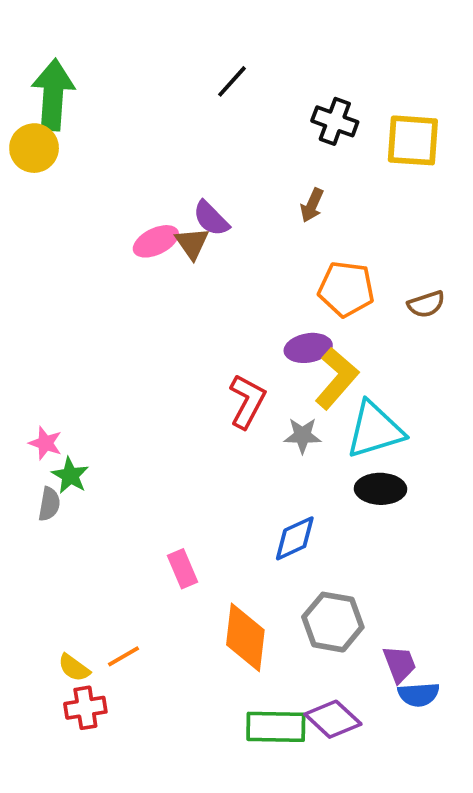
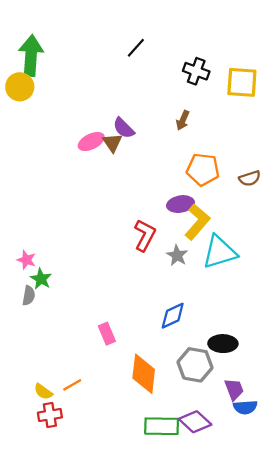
gray star: (302, 436) -> (177, 255), turned 30
black ellipse: (381, 489) -> (223, 344), moved

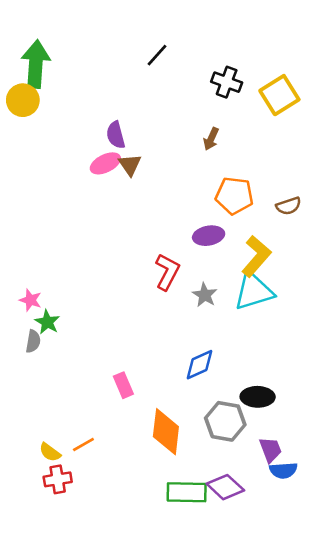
yellow square: (242, 82) -> (279, 95), turned -36
purple semicircle: (124, 128) -> (116, 135), moved, turned 30
yellow L-shape: (197, 222) -> (256, 256), moved

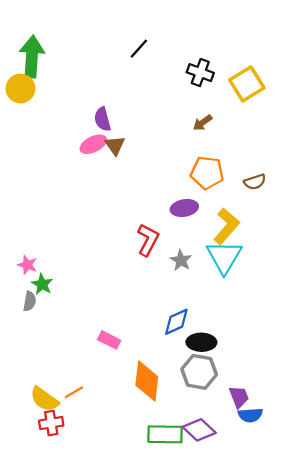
brown arrow: (211, 139) -> (203, 123), moved, turned 30
cyan triangle: (254, 291) -> (224, 257), turned -42
pink rectangle: (123, 385) -> (109, 340), turned -40
black ellipse: (258, 397) -> (201, 342), moved
yellow semicircle: (50, 452) -> (44, 399), size x1.5

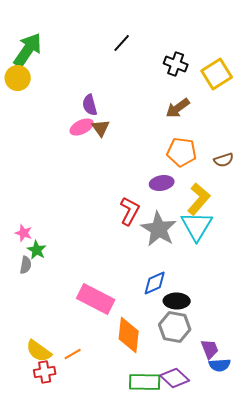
green arrow: (32, 57) -> (28, 50), turned 30
brown arrow: (203, 123) -> (178, 108), size x1.4
gray star: (181, 260) -> (159, 229), size x1.8
pink rectangle: (109, 340) -> (96, 299), size x1.8
orange line: (74, 392) -> (73, 354), moved

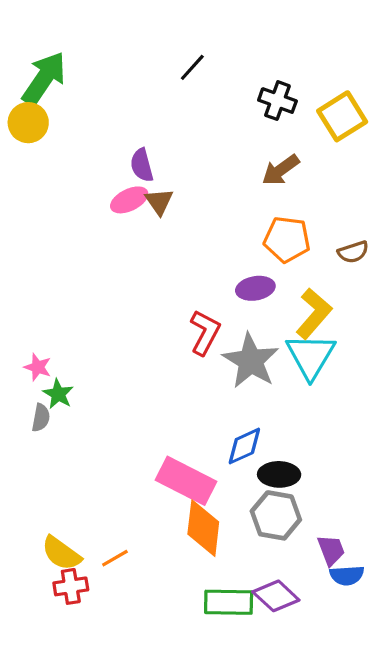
pink rectangle: (96, 299) -> (186, 481), moved

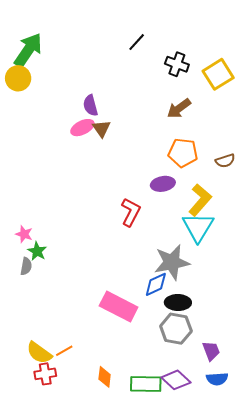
black line: (192, 67) -> (137, 42), moved
gray star: (251, 361) -> (172, 262), moved, turned 30
orange diamond: (203, 528) -> (105, 377), moved, size x0.6
orange line: (115, 558) -> (64, 351), moved
blue semicircle: (347, 575) -> (217, 379), moved

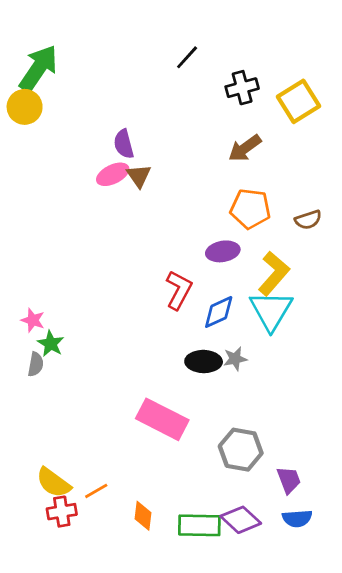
black cross: (177, 64) -> (242, 88), turned -35
gray star: (172, 262) -> (235, 359), size x0.5
blue diamond: (156, 284) -> (219, 312), moved
black ellipse: (178, 302) -> (204, 362), moved
orange line: (64, 351) -> (96, 491), moved

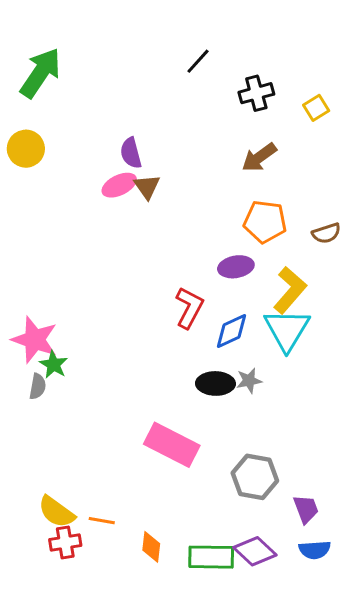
yellow square: (299, 101) -> (316, 108), size x0.6
yellow circle: (25, 107) -> (26, 149), moved
pink star: (33, 320) -> (35, 340), size x1.8
orange line: (96, 491) -> (102, 521), turned 40

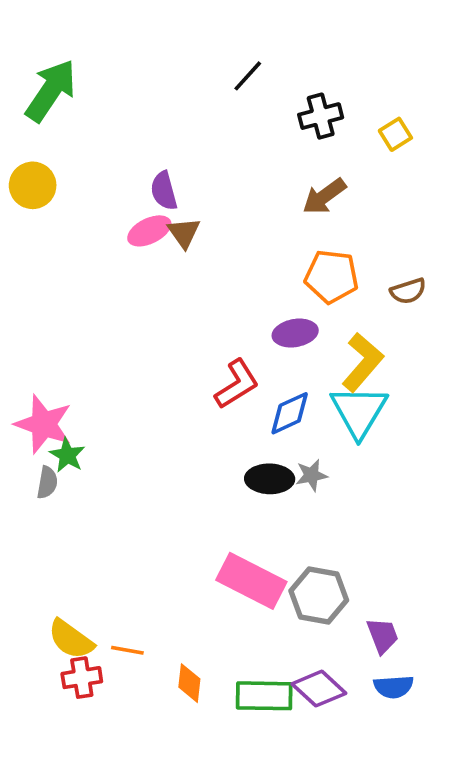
red L-shape: (189, 308) -> (237, 384), turned 30
pink rectangle: (172, 445) -> (251, 581), moved

